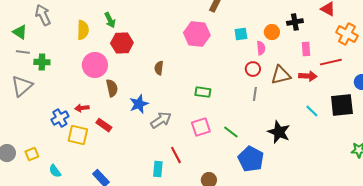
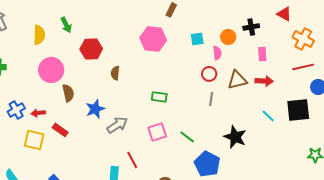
red hexagon: (122, 43) -> (91, 49), moved
red line: (331, 62) -> (303, 67), moved
blue cross: (60, 118) -> (16, 110), moved

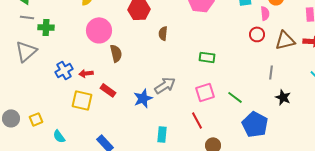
gray line: (211, 99) -> (271, 72), moved
blue star: (95, 109) -> (143, 98), moved
black star: (235, 137) -> (283, 97), size x0.7
red line: (132, 160) -> (197, 120), moved

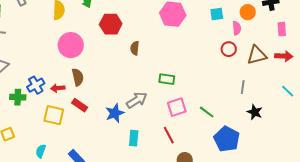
green cross: (46, 27) -> (18, 97), moved
brown semicircle: (116, 53) -> (78, 77), moved
green rectangle: (207, 57) -> (167, 79), moved
cyan rectangle: (162, 134) -> (134, 138), moved
cyan semicircle: (59, 136) -> (41, 151), moved, turned 56

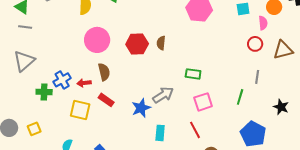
red hexagon: (111, 24) -> (137, 44), moved
gray line: (243, 87) -> (257, 77), moved
green line: (207, 112) -> (240, 97), moved, turned 70

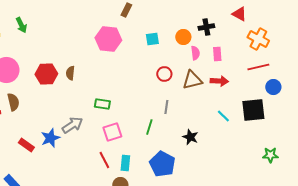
pink semicircle: (263, 23) -> (195, 53), moved
red rectangle: (106, 100) -> (26, 145), moved
cyan rectangle: (160, 133) -> (125, 163), moved

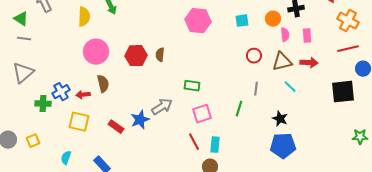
cyan line: (223, 116) -> (290, 87), moved
blue pentagon: (162, 164) -> (283, 146), moved, turned -30

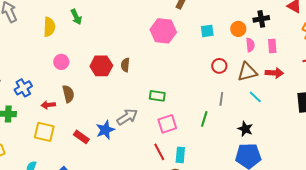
pink circle: (96, 52) -> (61, 62), size x0.6
blue cross: (61, 92) -> (23, 88), moved

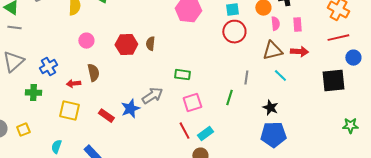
red circle: (219, 66) -> (234, 32), moved, size x1.5
cyan rectangle: (180, 155) -> (205, 134), turned 49

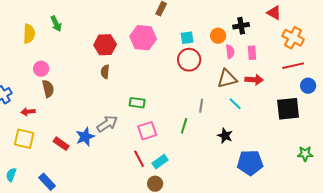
red hexagon: (126, 45) -> (105, 45), moved
brown semicircle: (93, 73) -> (48, 89), moved
blue pentagon: (273, 135) -> (250, 163), moved

